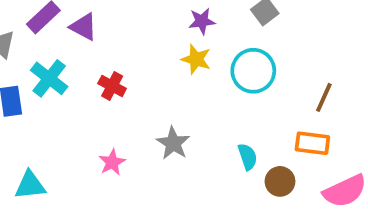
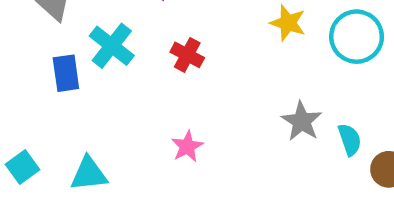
gray star: (173, 143) -> (302, 121), moved

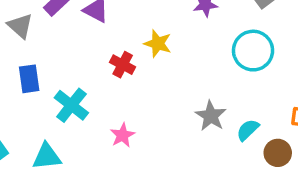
yellow star: (288, 23) -> (158, 44), moved
cyan cross: (112, 46) -> (71, 105), moved
cyan semicircle: (350, 140) -> (248, 130), turned -115

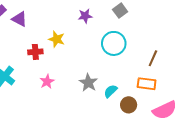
red cross: (123, 65) -> (35, 52), turned -32
pink star: (123, 135) -> (47, 82), moved

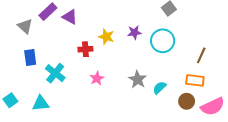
purple star: (85, 16) -> (134, 32), moved
brown circle: (129, 105) -> (187, 101), moved

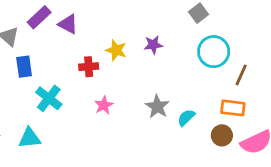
cyan circle: (163, 41) -> (214, 52), moved
blue rectangle: (30, 57) -> (24, 67), moved

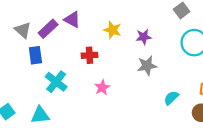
purple rectangle: (39, 17) -> (48, 29), moved
yellow star: (116, 50) -> (113, 30), moved
gray star: (157, 107) -> (147, 66), moved, turned 30

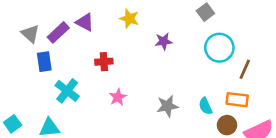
yellow star: (113, 30) -> (129, 19), moved
gray star: (147, 66) -> (167, 106), moved
cyan semicircle: (171, 98) -> (205, 106), moved, turned -70

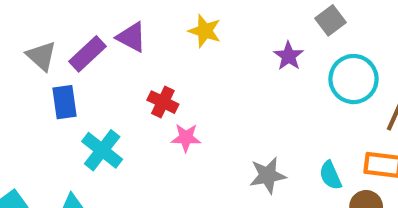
purple star: (164, 41) -> (289, 56), moved, turned -30
red cross: (104, 62) -> (163, 102), turned 30
pink star: (118, 97) -> (186, 138), moved, turned 30

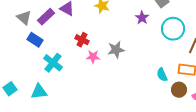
blue rectangle: (64, 102) -> (35, 40), turned -49
gray star: (268, 175) -> (116, 50), moved

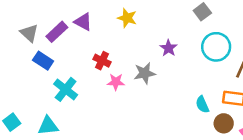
purple star: (142, 18) -> (168, 48), moved

